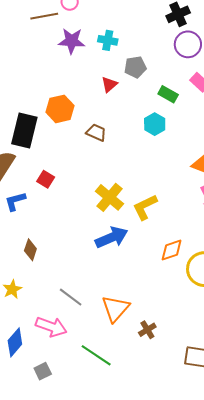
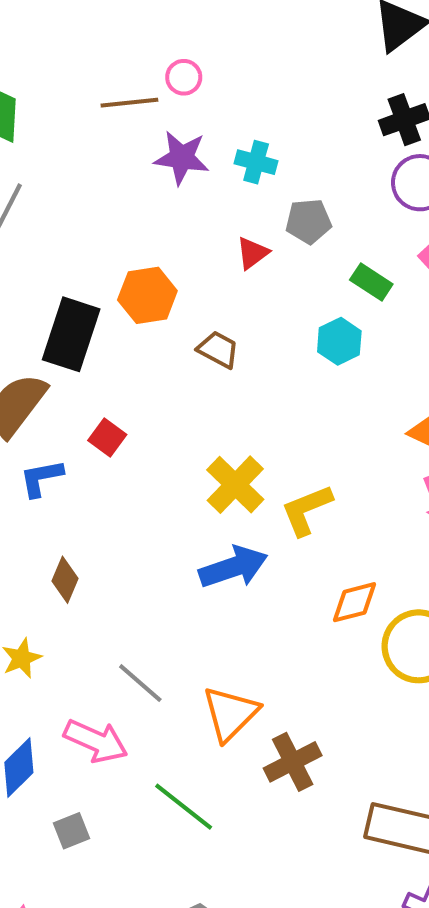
brown cross: (147, 330) -> (293, 762), size x1.5

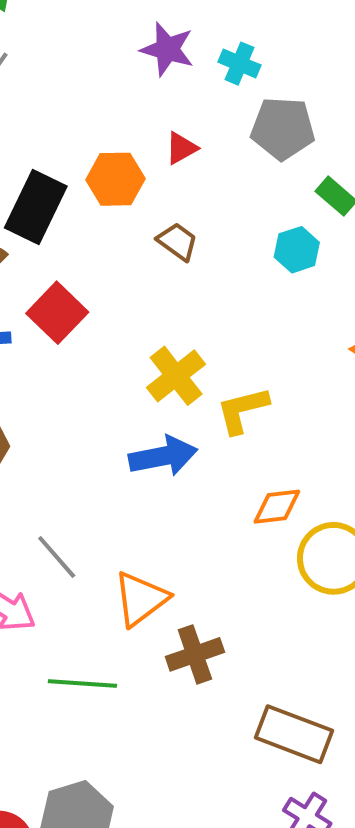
gray pentagon: (308, 221) -> (283, 128), size x1.4
red triangle: (252, 253) -> (181, 148), moved
red square: (107, 438) -> (57, 313), size x1.6
green line: (184, 807) -> (82, 683), turned -42

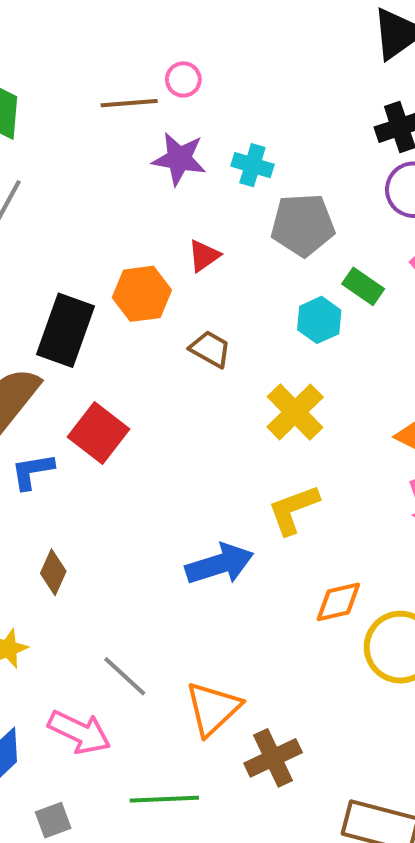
cyan hexagon: (297, 250) -> (319, 320), moved
yellow cross: (176, 376) -> (295, 412), moved

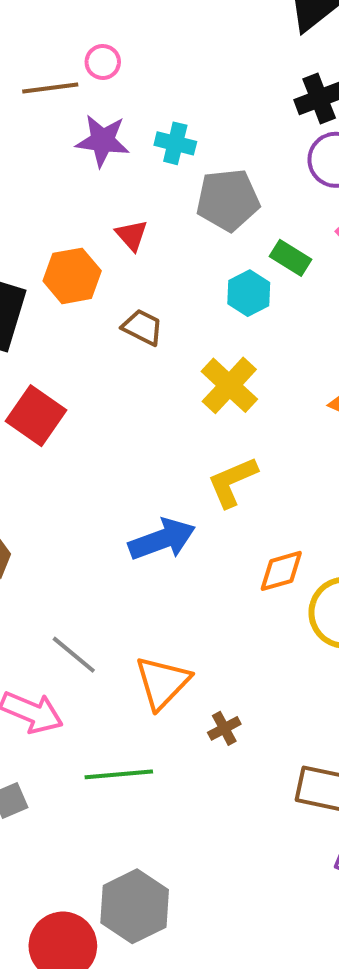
red triangle: (204, 256) -> (132, 235), turned -33
brown cross: (273, 758) -> (224, 728), size x0.6

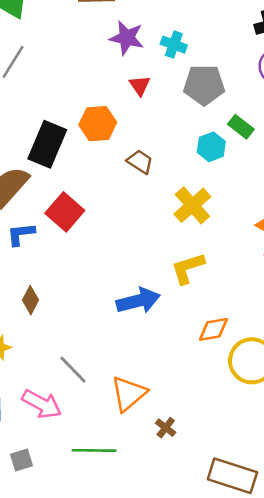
red triangle: (132, 235) -> (140, 85), moved
brown cross: (224, 728) -> (166, 428), turned -30

